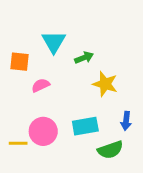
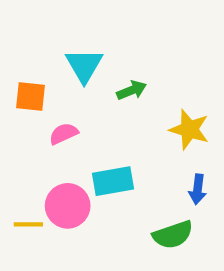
yellow star: (105, 84) -> (189, 129), moved
cyan rectangle: (85, 126) -> (113, 181), moved

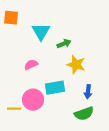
orange square: (30, 96) -> (11, 18), moved
yellow star: (189, 129) -> (76, 65), moved
blue arrow: (198, 189) -> (88, 92), moved

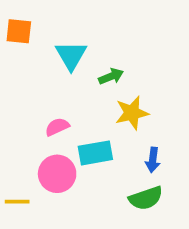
pink semicircle: (31, 65) -> (57, 127), moved
yellow star: (76, 65) -> (132, 113), turned -30
yellow line: (14, 109) -> (17, 202), moved

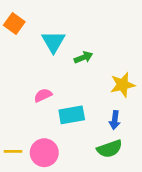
orange square: (19, 31) -> (14, 23), turned 30
yellow star: (132, 113) -> (123, 85), moved
pink circle: (57, 174) -> (44, 153), moved

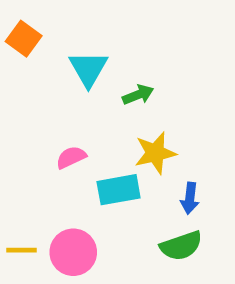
yellow star: (123, 85) -> (155, 153), moved

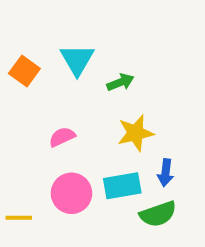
orange square: (24, 39) -> (24, 71), moved
cyan rectangle: (119, 190) -> (122, 186), moved
pink circle: (73, 252) -> (71, 193), moved

